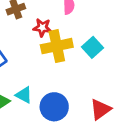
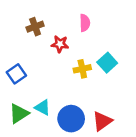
yellow cross: (57, 46) -> (82, 69), moved, size x0.6
red triangle: (100, 109) -> (102, 121), moved

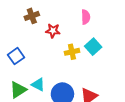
pink semicircle: (85, 23) -> (86, 17), moved

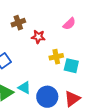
pink semicircle: (86, 17) -> (69, 24), turned 48
cyan square: (93, 47) -> (71, 66), moved, turned -35

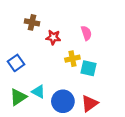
brown cross: (18, 23) -> (32, 22), turned 32
pink semicircle: (69, 24) -> (86, 33), moved, turned -64

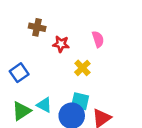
yellow cross: (72, 59) -> (82, 68), turned -32
cyan square: (88, 68) -> (80, 101), moved

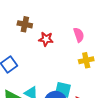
yellow cross: (82, 68) -> (86, 60), moved, turned 32

